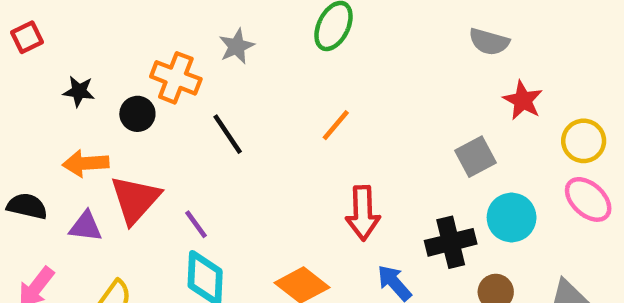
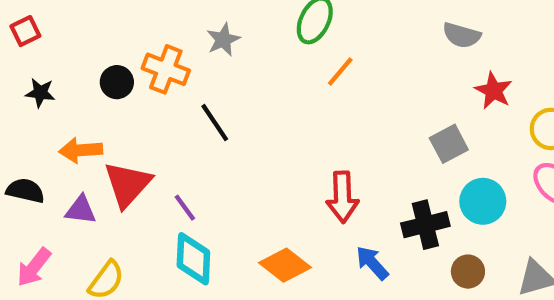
black star: (79, 91) -> (40, 93), moved
black circle: (137, 114) -> (117, 82), moved
orange line: (336, 125) -> (340, 71), moved

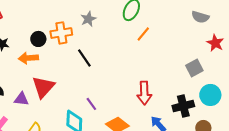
orange cross: (166, 69) -> (61, 33), turned -30
orange arrow: (81, 150) -> (28, 58), moved
purple line: (185, 208) -> (91, 104), moved

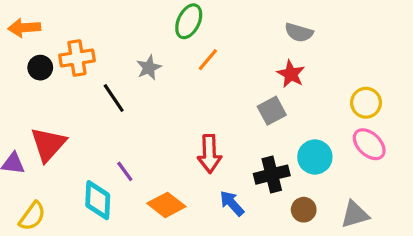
gray star: (88, 19) -> (149, 68), moved
red star: (215, 43) -> (291, 74), moved
orange arrow: (28, 58) -> (24, 28), moved
gray square: (194, 68) -> (272, 111), moved

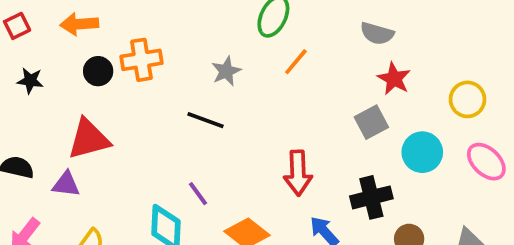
gray semicircle: (299, 32) -> (377, 33), moved
black line: (114, 98) -> (206, 120), moved, turned -36
yellow circle: (366, 103) -> (468, 99), moved
red triangle: (48, 144) -> (89, 139), moved, turned 33
cyan circle: (315, 157) -> (422, 152), moved

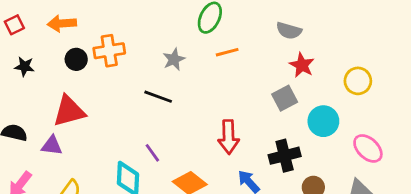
orange line: (296, 62) -> (227, 52), turned 35
pink ellipse: (486, 162) -> (368, 148), moved

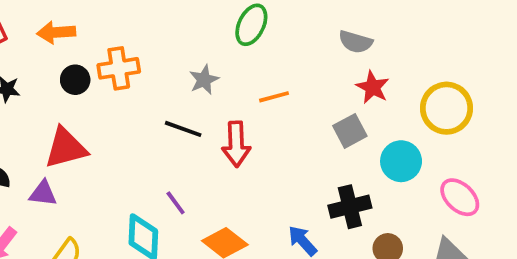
orange line: (227, 52) -> (274, 97), moved
yellow circle: (358, 81) -> (447, 108), size x1.4
red arrow: (229, 137) -> (236, 144), moved

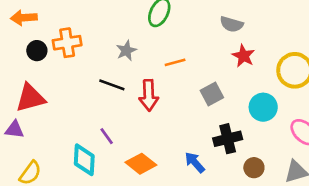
gray square: (350, 131) -> (212, 94), moved

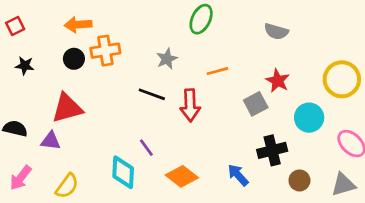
orange arrow: (24, 18) -> (78, 25), moved
red star: (243, 56) -> (278, 81), moved

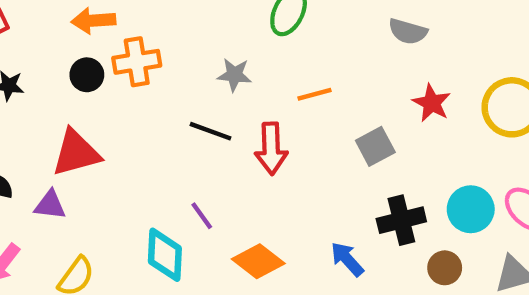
gray star: (167, 59) -> (234, 75), turned 30
red star: (278, 81) -> (432, 103), moved
cyan circle: (309, 118) -> (471, 209), moved

